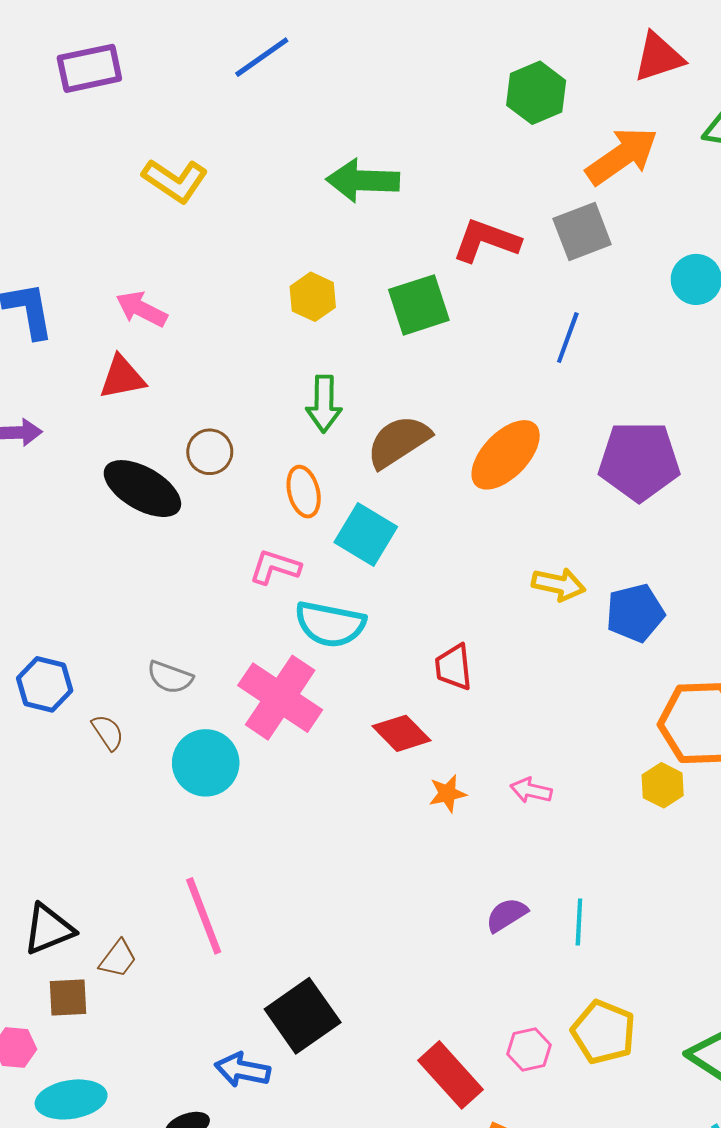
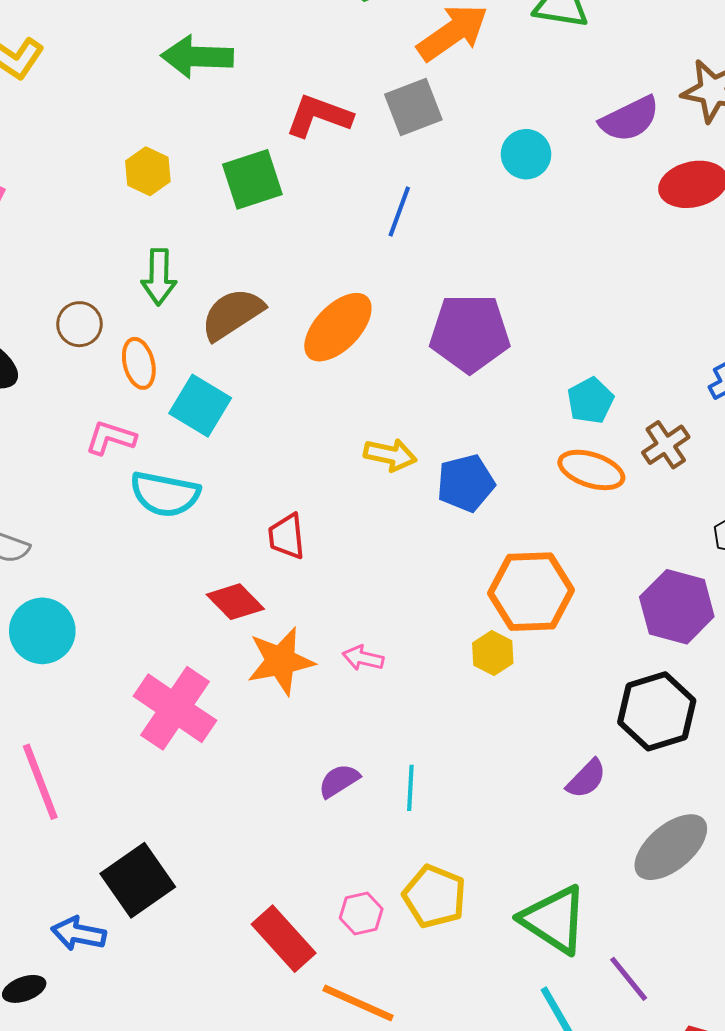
brown circle: (210, 452) -> (79, 324), moved
pink cross: (280, 698) -> (175, 708), moved
orange star: (447, 793) -> (281, 661), size x1.8

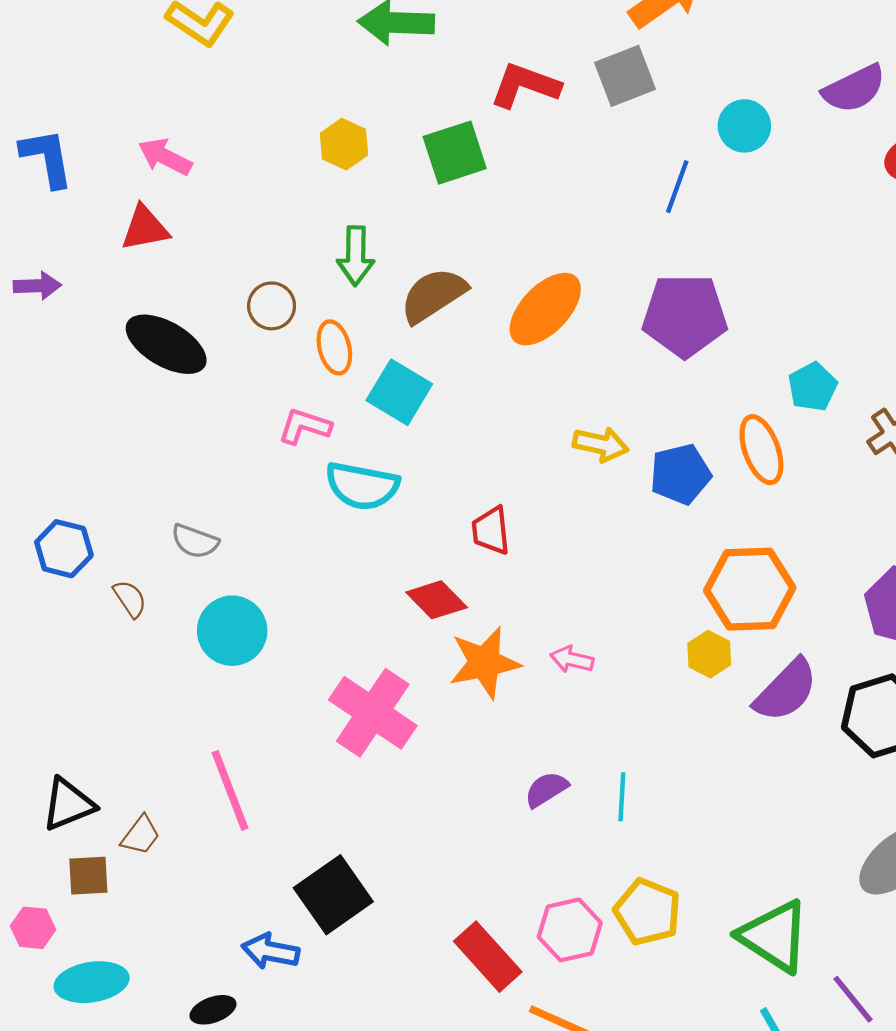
blue line: (399, 212) -> (677, 187), moved
orange ellipse: (591, 470) -> (761, 450), moved, turned 52
purple semicircle: (586, 779) -> (786, 690), moved, size x1.5
pink hexagon: (361, 913) -> (570, 930), size x1.4

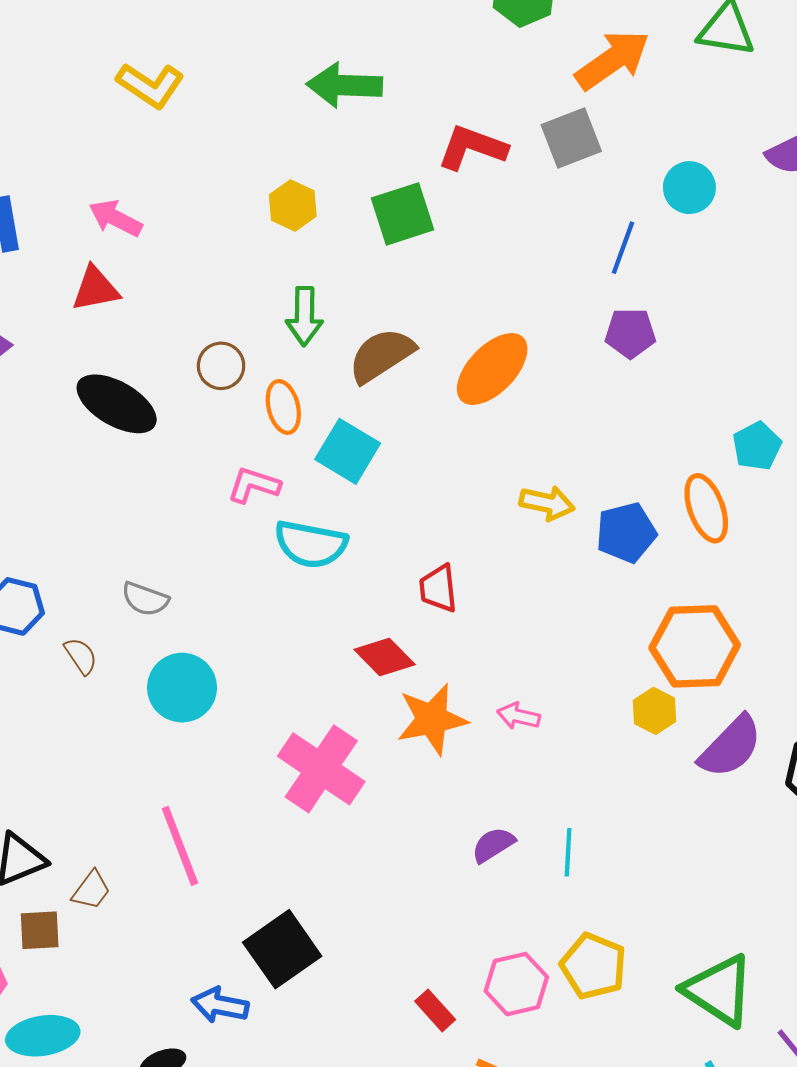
purple pentagon: (685, 315) -> (630, 333), moved, size x0.6
red rectangle: (488, 957) -> (435, 1010), size x0.6

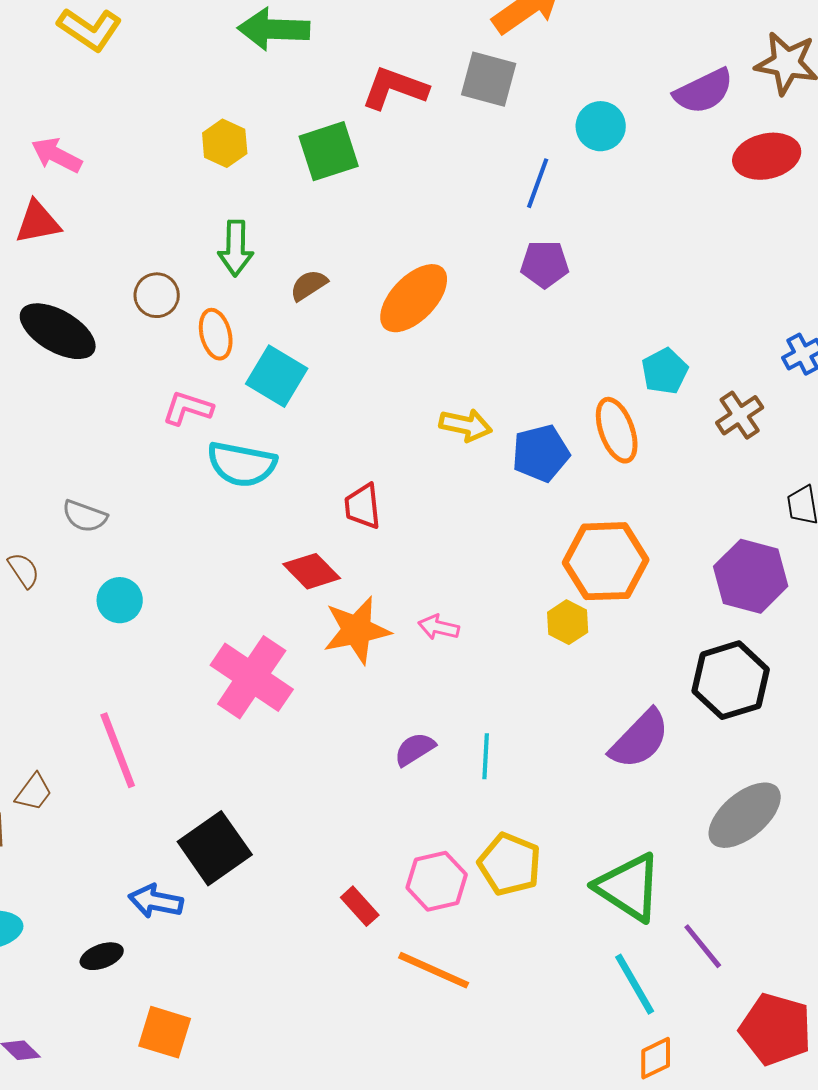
gray square: (571, 138) -> (489, 79), turned 36
brown semicircle: (381, 355) -> (309, 285), size x0.6
cyan circle: (182, 688) -> (120, 600), size x0.7
purple semicircle: (731, 747) -> (640, 739), moved

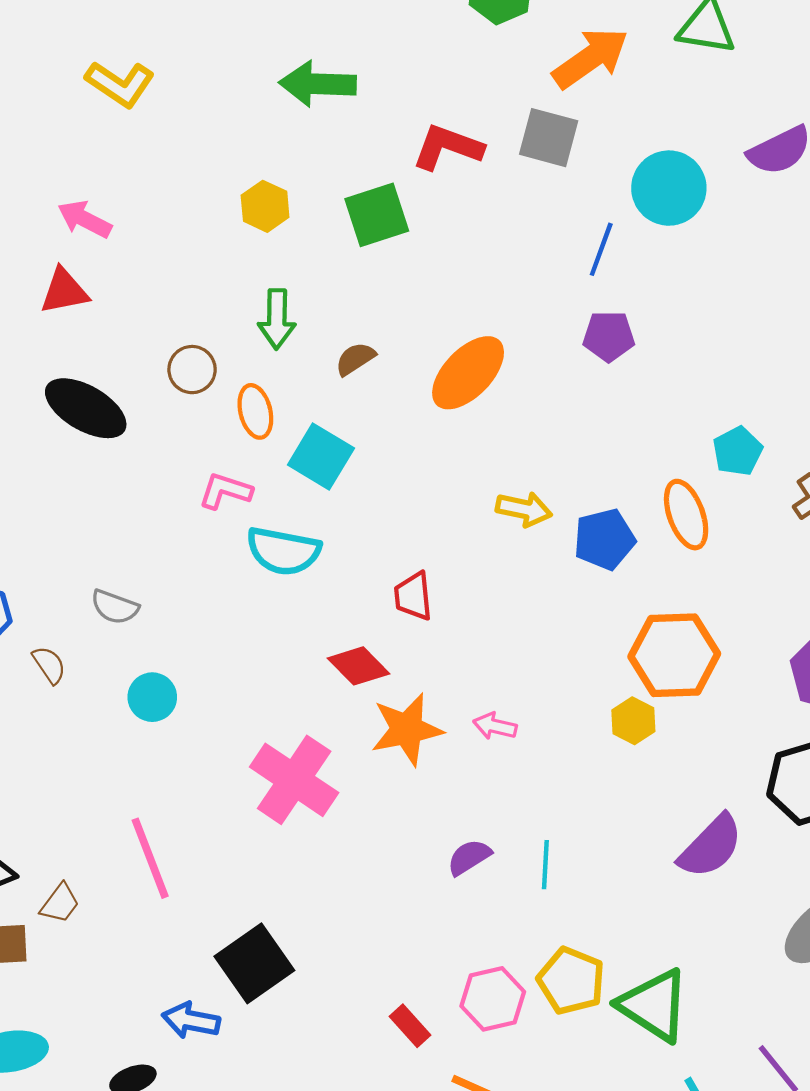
cyan circle: (601, 126) -> (669, 188), size x1.4
green triangle: (629, 887) -> (654, 1005), moved

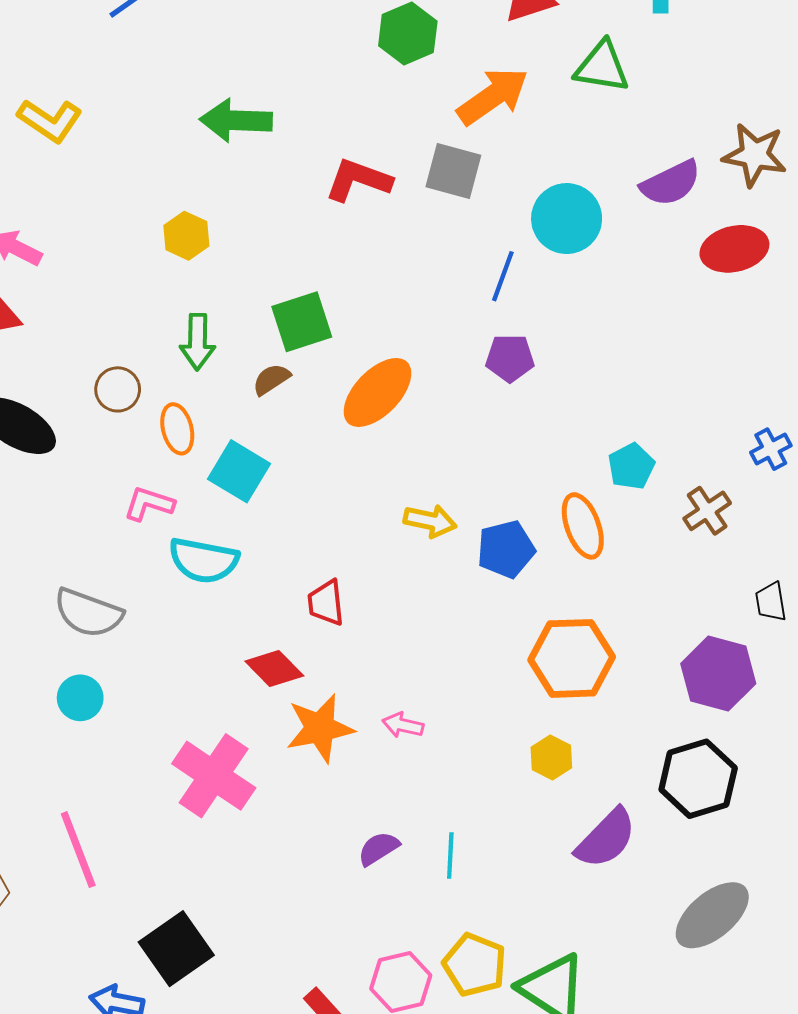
green square: (377, 215) -> (302, 322), moved
gray semicircle: (115, 607) -> (88, 613), moved, size x1.5
yellow hexagon: (633, 721) -> (551, 758), moved

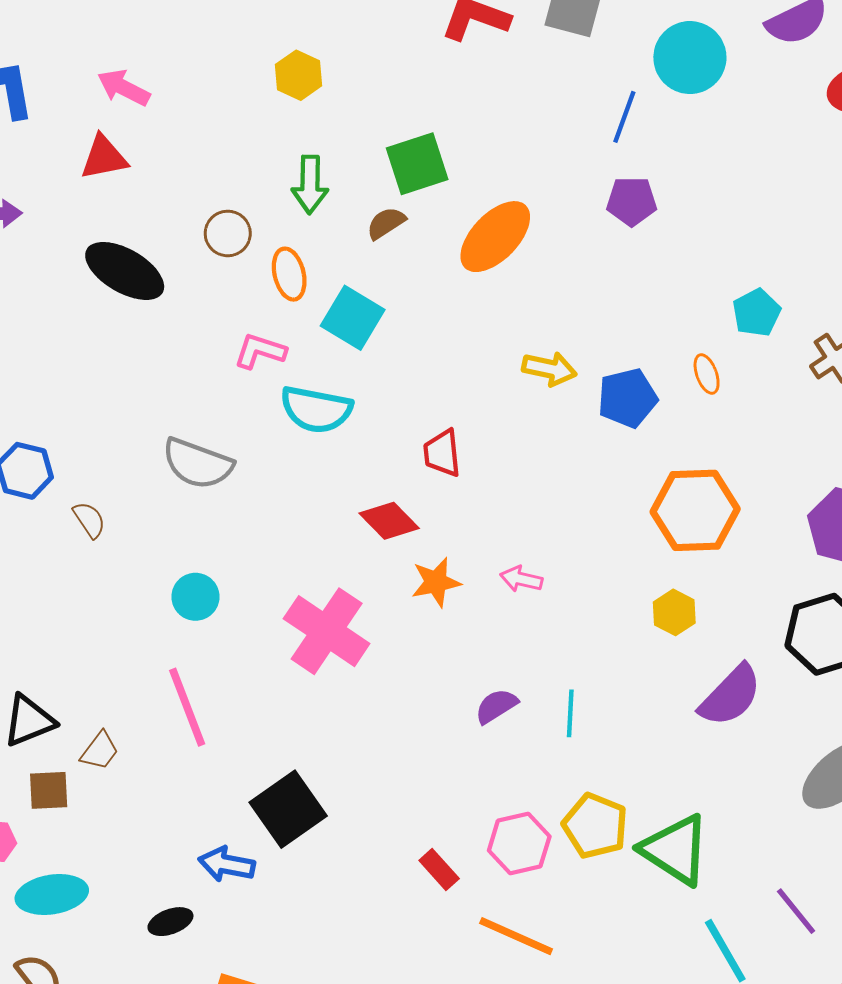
orange ellipse: (583, 526) -> (707, 374), size x0.6
cyan circle: (80, 698) -> (195, 597), moved
orange star: (320, 728) -> (436, 582), size x0.7

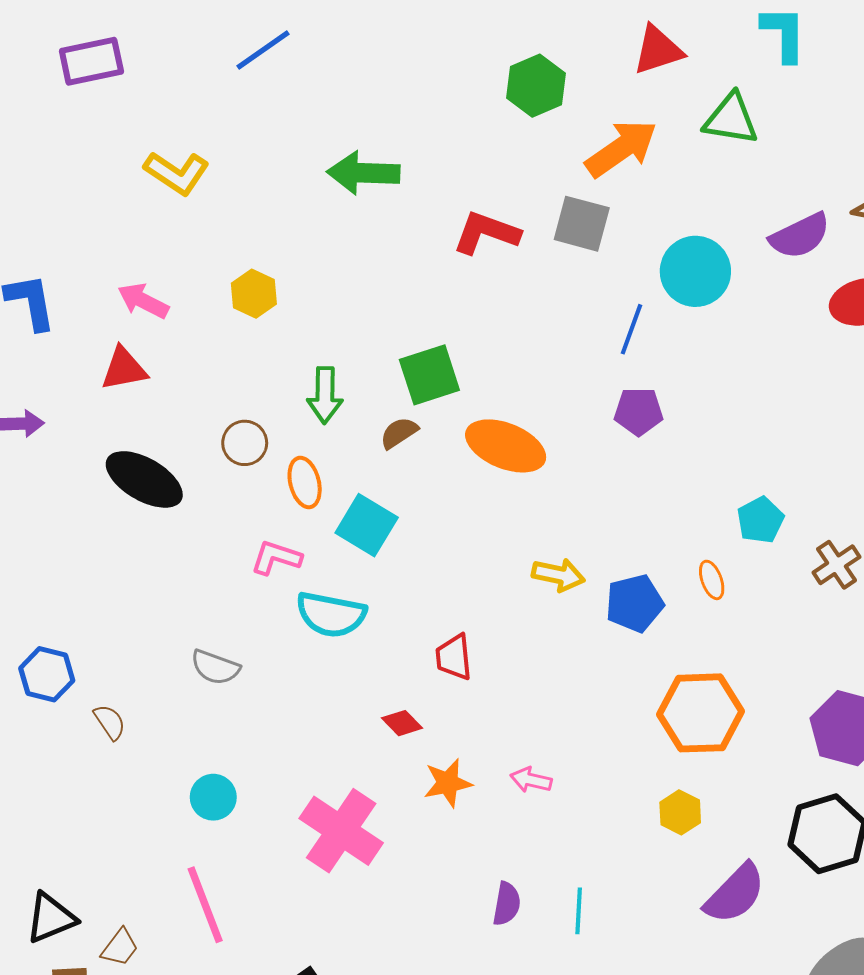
yellow hexagon: (299, 75) -> (254, 294), moved
orange ellipse: (495, 237) -> (506, 446), turned 68
gray semicircle: (198, 464) -> (215, 667), size x0.7
red diamond: (389, 521) -> (402, 723), size x0.7
purple semicircle: (496, 706) -> (507, 904), turned 132

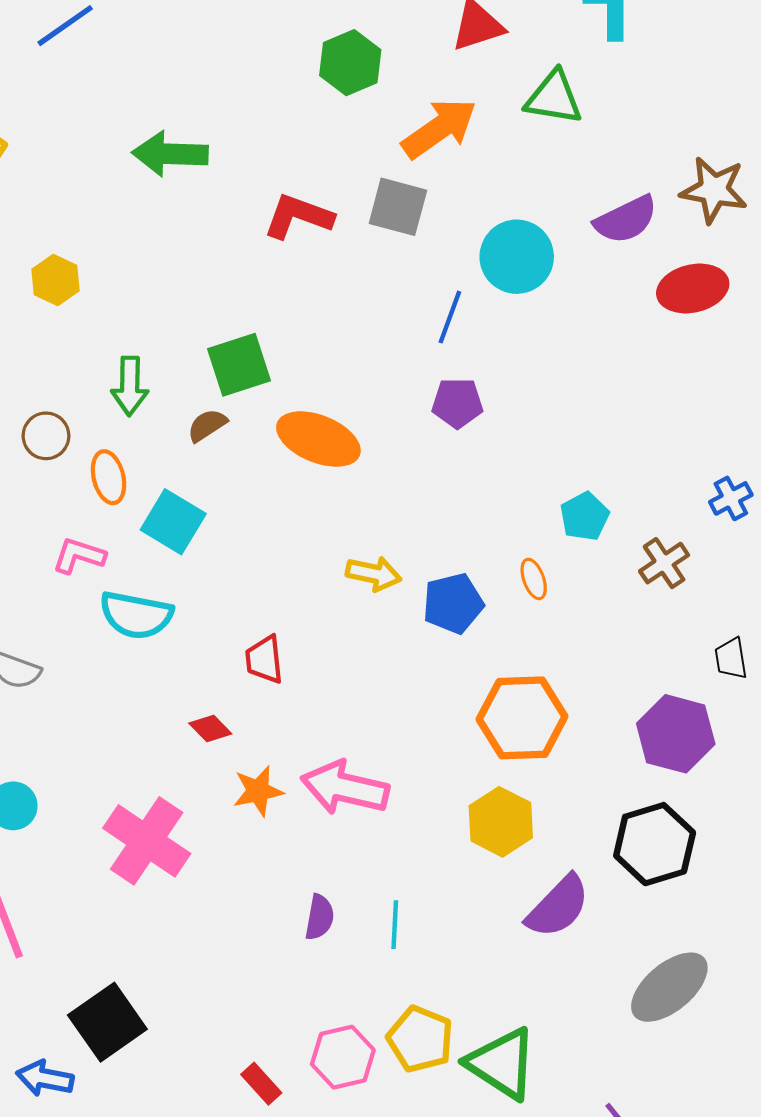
pink arrow: (531, 780) -> (345, 788), size x2.0
yellow hexagon: (680, 812) -> (501, 822), size x1.5

